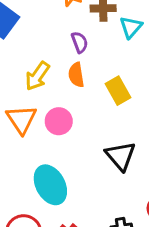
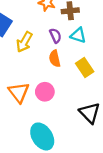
cyan triangle: (131, 27) -> (78, 35), moved, turned -49
yellow arrow: (37, 76) -> (24, 42), moved

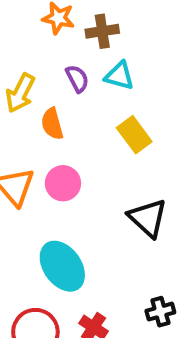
orange semicircle: (55, 59) -> (52, 124), moved

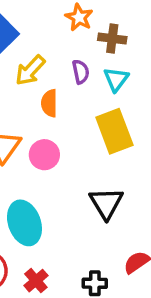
cyan triangle: (119, 76) -> (116, 79), turned 36
yellow rectangle: (134, 135) -> (114, 131), size x1.4

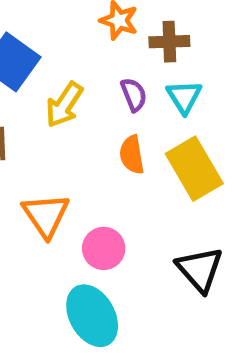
orange semicircle: (49, 103) -> (132, 155), moved
pink circle: (44, 155) -> (104, 248), moved

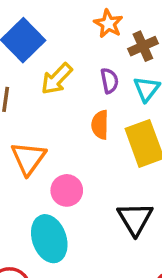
brown cross: (169, 42) -> (143, 46), turned -32

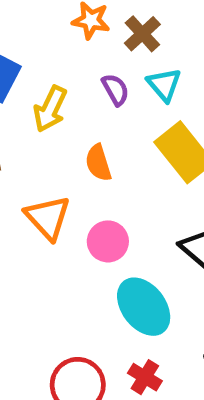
orange semicircle: (100, 125) -> (98, 163), moved
cyan ellipse: (49, 239) -> (144, 307), moved

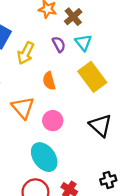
cyan ellipse: (144, 307) -> (44, 157), moved

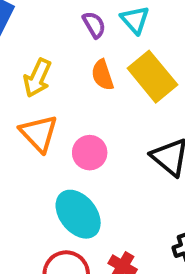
yellow arrow: (26, 53) -> (37, 78), moved
orange semicircle: (49, 81) -> (102, 75), moved

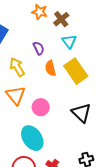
purple semicircle: (94, 25) -> (39, 48), moved
yellow arrow: (37, 78) -> (17, 67), turned 120

